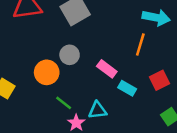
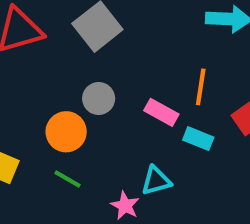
orange line: (140, 45) -> (201, 87), moved
green line: (64, 103) -> (67, 179), moved

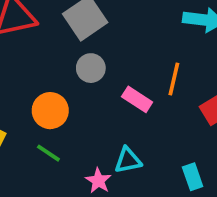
gray circle: (99, 99) -> (91, 68), moved
cyan rectangle: (198, 139) -> (193, 177), moved, turned 45

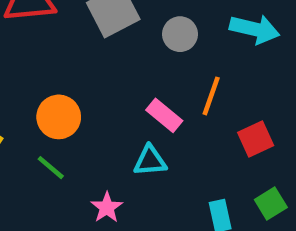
gray circle: (91, 68) -> (180, 34), moved
cyan triangle: (128, 160) -> (150, 161), moved

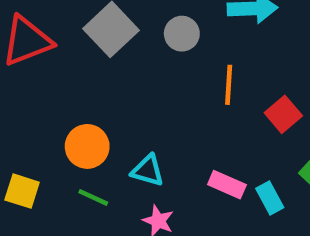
pink rectangle: (164, 115) -> (227, 185), moved
cyan triangle: (150, 161) -> (148, 170), moved, turned 36

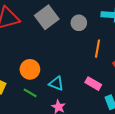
pink rectangle: (227, 185) -> (93, 84), moved

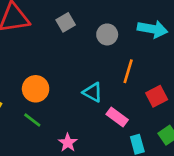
gray square: (47, 17) -> (66, 22), size x0.6
cyan triangle: (56, 83) -> (93, 92), moved

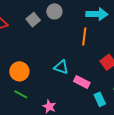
gray circle: (107, 34) -> (54, 11), moved
orange line: (128, 71) -> (84, 37), moved

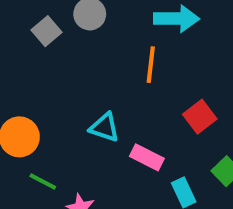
green line: (21, 94) -> (43, 181), moved

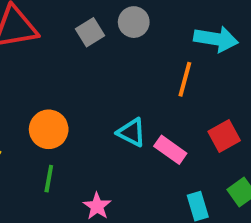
pink rectangle: (147, 157) -> (170, 150), moved
green line: (43, 181) -> (49, 179), moved, turned 64

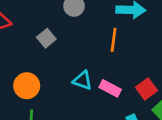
gray square: (90, 32) -> (46, 38), moved
red square: (224, 136) -> (146, 89), moved

